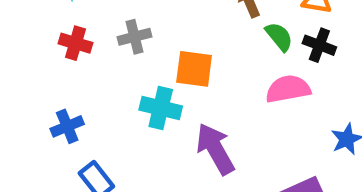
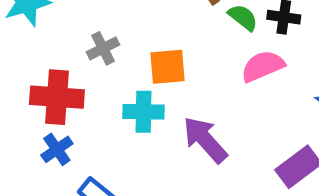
red cross: (75, 43) -> (57, 97), moved, size x1.6

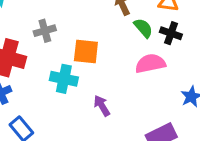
purple arrow: (205, 140) -> (102, 106), size x0.6

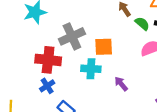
gray cross: (45, 31) -> (72, 36), size x1.6

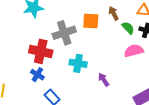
orange square: (104, 47) -> (91, 21), moved
blue cross: (47, 86) -> (37, 75), turned -32

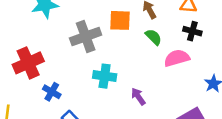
green semicircle: (128, 28) -> (153, 37), moved
red cross: (41, 51) -> (28, 63), moved, turned -35

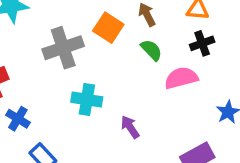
orange square: (120, 20) -> (108, 28), turned 30
black cross: (192, 31) -> (202, 43), turned -36

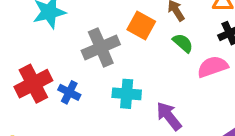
blue cross: (18, 119) -> (69, 92), moved
purple arrow: (130, 127) -> (169, 116), size x1.4

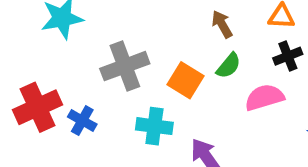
orange square: (141, 25) -> (186, 80), moved
green semicircle: (183, 43) -> (229, 66), turned 85

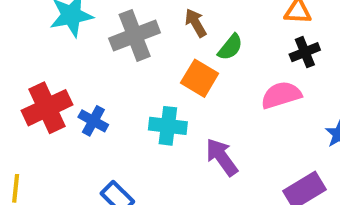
brown arrow: (222, 24) -> (196, 23), moved
gray cross: (125, 66) -> (135, 35), moved
green semicircle: (229, 66) -> (230, 47), moved

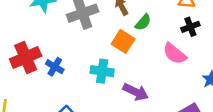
pink semicircle: (281, 95) -> (175, 54), turned -125
purple arrow: (222, 157) -> (136, 92), turned 150

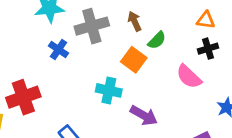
red cross: (26, 58) -> (23, 97), moved
blue cross: (55, 67) -> (59, 49), moved

